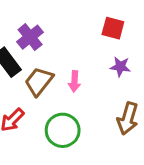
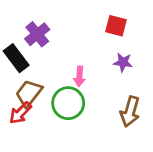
brown trapezoid: (39, 81) -> (29, 93), moved
green circle: (63, 130) -> (68, 103), moved

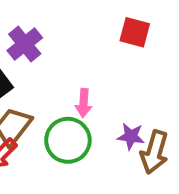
purple star: (123, 62) -> (131, 136), moved

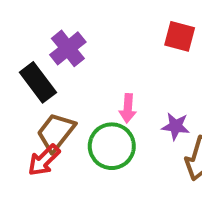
purple star: (131, 136) -> (176, 126), moved

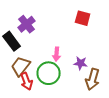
red arrow: (44, 160) -> (27, 81), moved, turned -66

